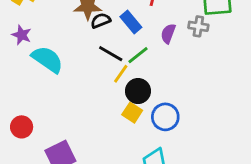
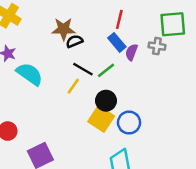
blue rectangle: (131, 22) -> (117, 42), moved
yellow line: (121, 74) -> (73, 86), moved
yellow square: (132, 113) -> (101, 119), size x1.5

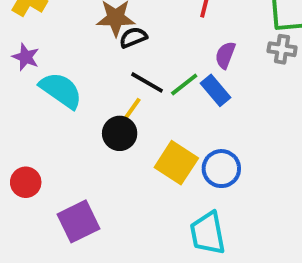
blue rectangle: (117, 42) -> (215, 90), moved
gray cross: (157, 46) -> (282, 49), moved
black circle: (106, 101) -> (120, 133), moved

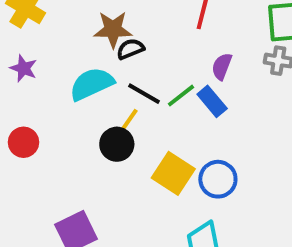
cyan semicircle: (61, 90) -> (92, 84), moved, turned -60
red circle: (26, 182) -> (23, 142), moved

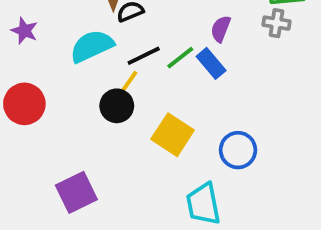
black line: (144, 94) -> (144, 56), turned -56
red circle: (23, 142) -> (24, 104), size x1.4
blue circle: (218, 179) -> (238, 150), moved

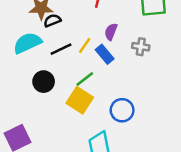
gray cross: (276, 23) -> (141, 47), moved
green line: (180, 58) -> (85, 79), moved
yellow line: (128, 83) -> (85, 45), moved

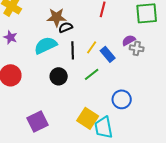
purple semicircle: (111, 32) -> (129, 40), moved, turned 40
black line: (61, 49) -> (73, 50), turned -66
yellow square: (80, 100) -> (88, 118), moved

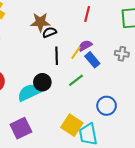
purple semicircle: (129, 40) -> (85, 46), moved
cyan semicircle: (46, 45) -> (29, 92), moved

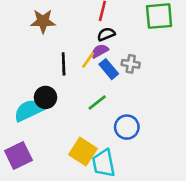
black semicircle: (49, 32) -> (106, 34), moved
gray cross: (122, 54) -> (131, 64), moved
green line: (76, 80) -> (97, 103), moved

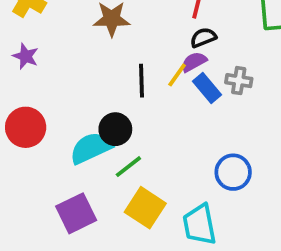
green line: (97, 103) -> (128, 167), moved
yellow square: (83, 152) -> (145, 208), moved

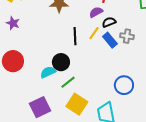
black semicircle: (203, 38) -> (109, 22), moved
purple semicircle: (194, 62) -> (96, 12), moved
cyan semicircle: (91, 148) -> (48, 72), size x0.7

